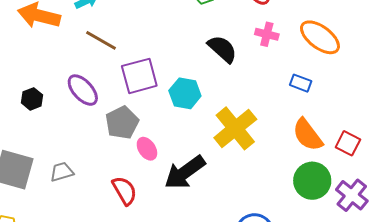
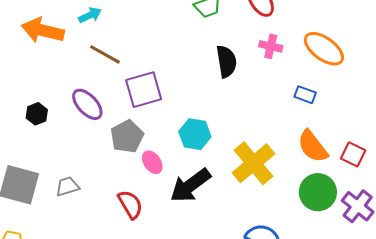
black semicircle: (222, 49) -> (226, 62), turned 40
cyan hexagon: (185, 93) -> (195, 134), moved
yellow cross: (235, 128) -> (253, 163), moved

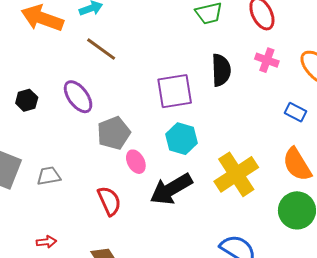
purple square: (144, 90) -> (175, 91), moved

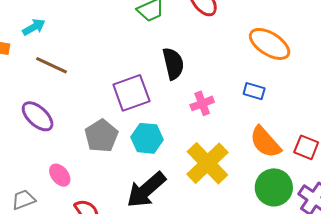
pink cross: (267, 60) -> (202, 103), moved, turned -30
gray pentagon: (114, 133) -> (101, 136), moved
pink ellipse: (136, 162) -> (60, 175), moved

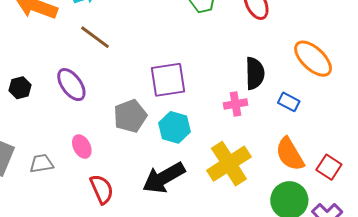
black semicircle: (173, 64) -> (255, 73), moved

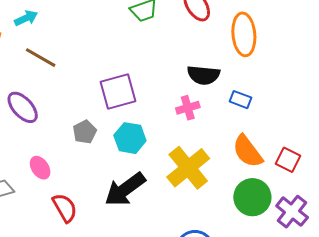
orange ellipse: (313, 59) -> (244, 34), moved, turned 48
black semicircle: (255, 73) -> (203, 75), turned 104
gray pentagon: (130, 116) -> (85, 132), size x0.7

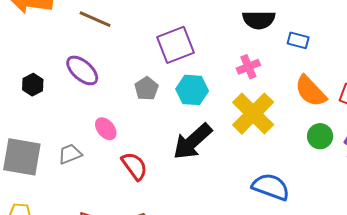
pink cross: (188, 108) -> (248, 67), moved
green circle: (252, 197) -> (320, 136), size x0.7

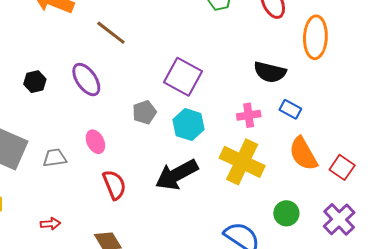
blue rectangle: (298, 40) -> (290, 109), moved
purple square: (176, 45) -> (183, 77), turned 36
yellow cross: (253, 114) -> (242, 162), turned -33
green circle: (320, 136) -> (286, 213), moved

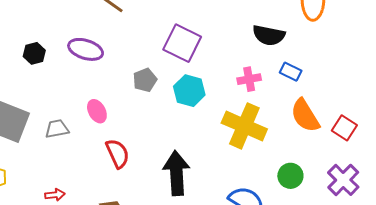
purple ellipse: (86, 80) -> (86, 49), turned -36
black arrow: (177, 175) -> (176, 173), moved, turned 117

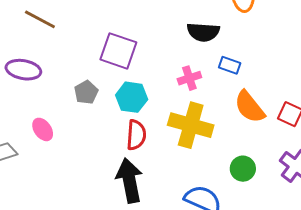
red semicircle: (117, 153) -> (136, 135), moved, turned 36

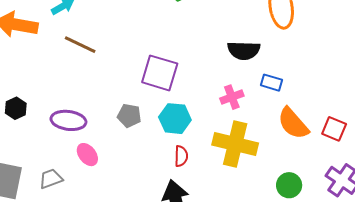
purple ellipse: (23, 70) -> (68, 120), moved
gray pentagon: (86, 92) -> (129, 116), turned -30
red semicircle: (136, 135) -> (181, 156), size x0.7

